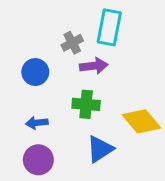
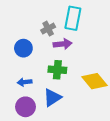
blue triangle: (100, 149) -> (52, 98), moved

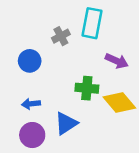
purple arrow: (63, 44) -> (117, 61), moved, turned 30
green cross: (57, 70) -> (87, 88), moved

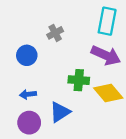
cyan rectangle: (92, 23) -> (107, 21), moved
purple arrow: (117, 61) -> (106, 55), size x1.4

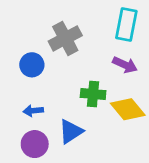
gray cross: (55, 33) -> (65, 38), size x1.6
purple arrow: (106, 55) -> (125, 65), size x0.7

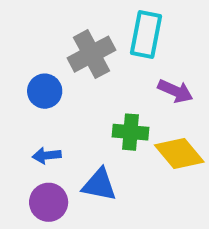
cyan rectangle: (126, 25) -> (146, 35), moved
blue triangle: (71, 132) -> (99, 185), turned 44

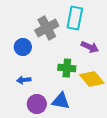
blue triangle: (99, 185) -> (61, 101), moved
purple circle: (49, 202) -> (37, 104), moved

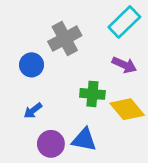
cyan rectangle: (75, 18) -> (124, 22), moved, turned 35
blue arrow: (24, 80) -> (33, 111), turned -32

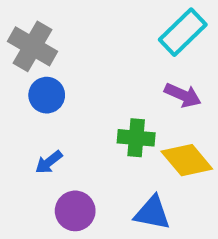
gray cross: (65, 39) -> (32, 46), moved, turned -32
blue triangle: (84, 140) -> (152, 213), moved

